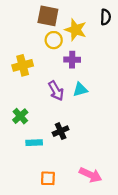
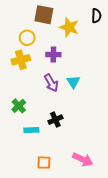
yellow circle: (54, 40) -> (27, 38), moved
purple cross: (72, 60) -> (53, 55), moved
cyan triangle: (80, 90) -> (73, 82), turned -48

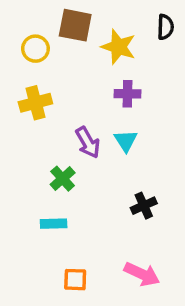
yellow circle: (27, 38) -> (35, 49), moved
purple cross: (53, 55) -> (127, 94), moved
green cross: (19, 106) -> (63, 179), moved
black cross: (55, 120) -> (144, 206), moved

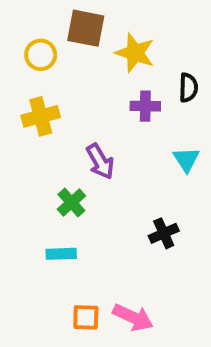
black semicircle: (165, 27) -> (188, 88), moved
cyan triangle: (126, 141) -> (186, 159), moved
pink arrow: (142, 274) -> (133, 317), moved

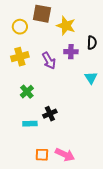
purple arrow: (100, 161) -> (49, 61), moved
green cross: (71, 203) -> (27, 92), moved
black cross: (164, 233) -> (50, 114), moved

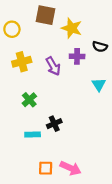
yellow circle: (20, 27) -> (12, 29), moved
black semicircle: (92, 43) -> (100, 47), turned 104

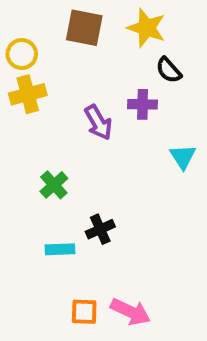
yellow star: (72, 28) -> (147, 28), moved
black semicircle: (100, 47) -> (169, 70), moved, turned 32
yellow cross: (22, 62) -> (28, 94), moved

